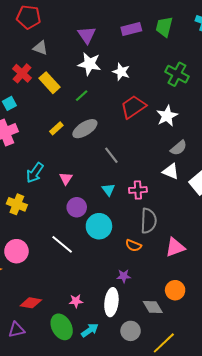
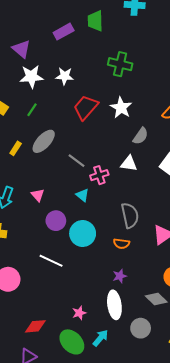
white triangle: (171, 171) -> (129, 164), moved
pink cross: (138, 190) -> (99, 175), moved

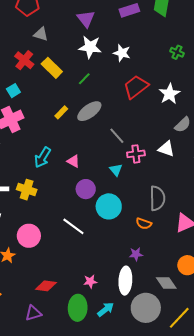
green cross: (120, 64) -> (177, 52), size x0.6
pink triangle: (38, 195) -> (73, 161), turned -32
gray circle: (141, 328) -> (146, 308), size x1.5
green ellipse: (72, 342) -> (78, 308), turned 35

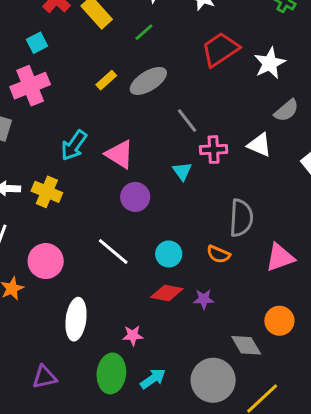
pink triangle: (73, 161) -> (119, 154), size x1.5
cyan circle: (109, 206) -> (169, 254), moved, size x0.7
white ellipse: (125, 281) -> (76, 319), moved
red diamond: (46, 286) -> (167, 293), moved

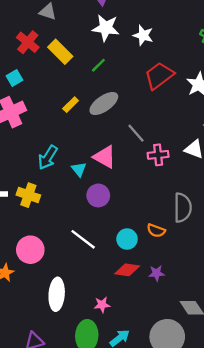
pink triangle: (119, 154) -> (105, 157), moved
cyan triangle: (182, 171) -> (79, 169), moved
orange semicircle: (218, 254) -> (156, 231), moved

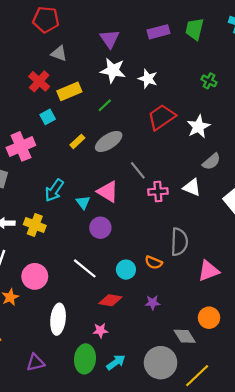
yellow rectangle: (60, 52) -> (69, 91), turned -70
cyan square: (14, 78) -> (48, 117), moved
red diamond: (127, 270) -> (110, 300), moved

